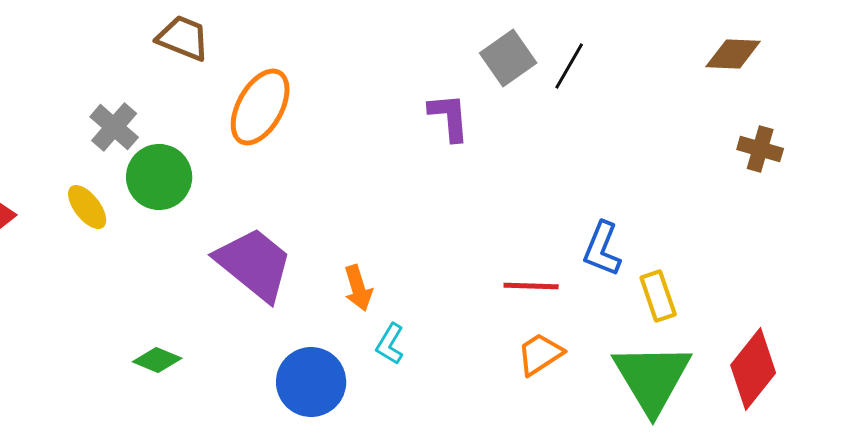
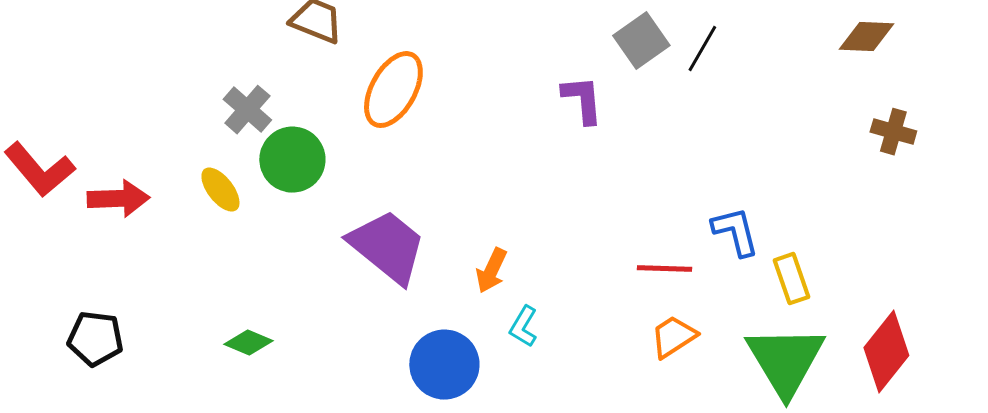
blue L-shape: (602, 249) -> (735, 232), turned 144
orange arrow: (358, 288) -> (491, 271), turned 42
green diamond: (157, 360) -> (248, 343), moved

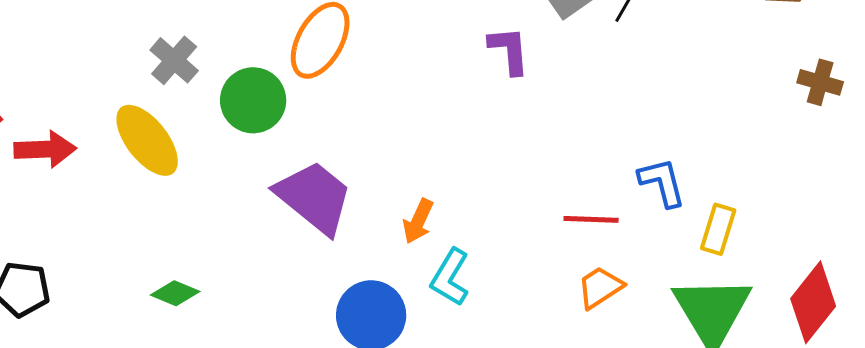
green circle: (292, 160) -> (253, 100), moved
yellow ellipse: (220, 190) -> (147, 140), size x1.6
yellow rectangle: (791, 279) -> (718, 229), turned 36
cyan L-shape: (523, 327) -> (450, 277), size x1.4

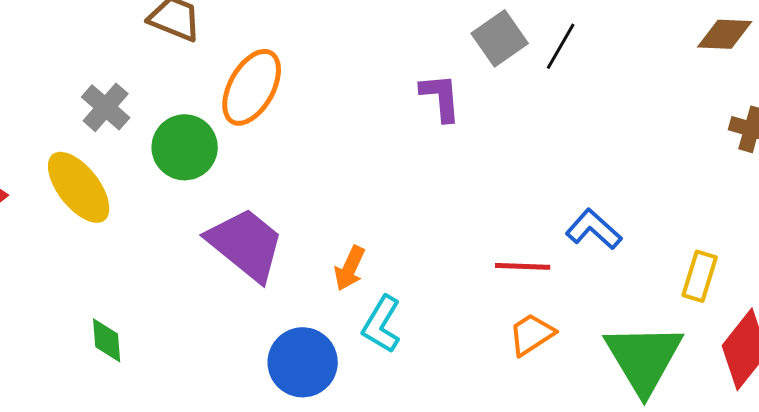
blue L-shape: (662, 182) -> (594, 229), turned -34
yellow rectangle: (718, 229) -> (700, 276), moved
green diamond: (175, 293) -> (107, 340), turned 63

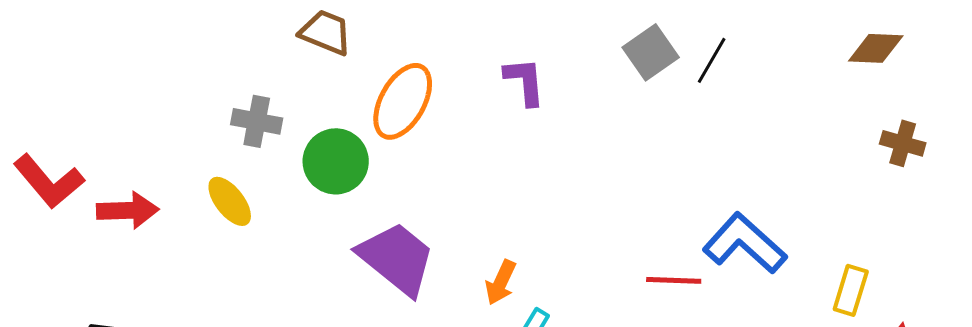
purple L-shape: (441, 97) -> (525, 81), moved
gray cross: (106, 107) -> (257, 121), turned -30
yellow ellipse: (79, 187) -> (230, 201), size x0.7
blue L-shape: (594, 229) -> (745, 243), size x1.5

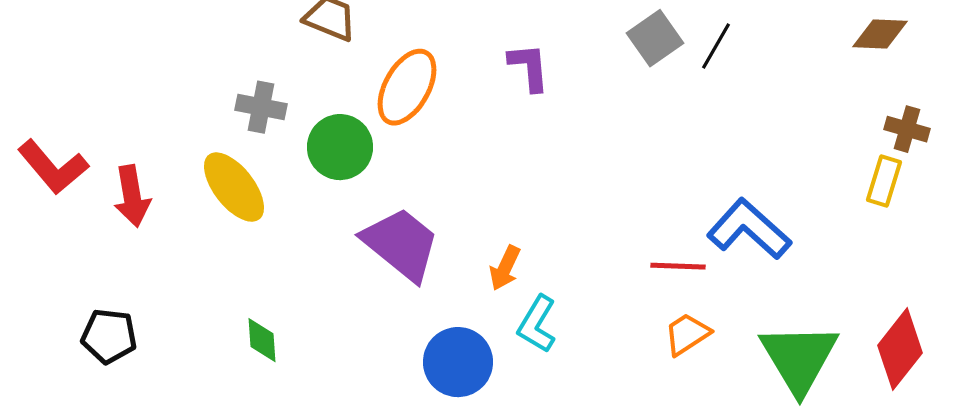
yellow ellipse: (230, 201) -> (234, 187), size x1.4
red arrow: (128, 210) -> (132, 196), turned 82
yellow rectangle: (851, 290) -> (884, 181), moved

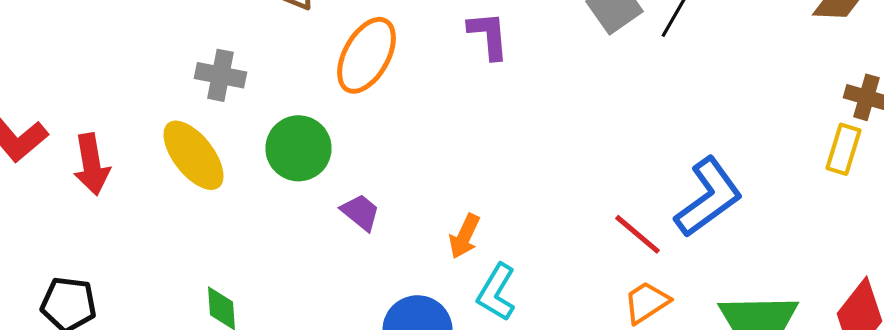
green circle: (340, 147) -> (298, 148), moved
blue L-shape: (749, 229) -> (708, 197), turned 102
purple trapezoid: (401, 244) -> (360, 212), size x0.5
red line: (678, 266) -> (638, 234), turned 38

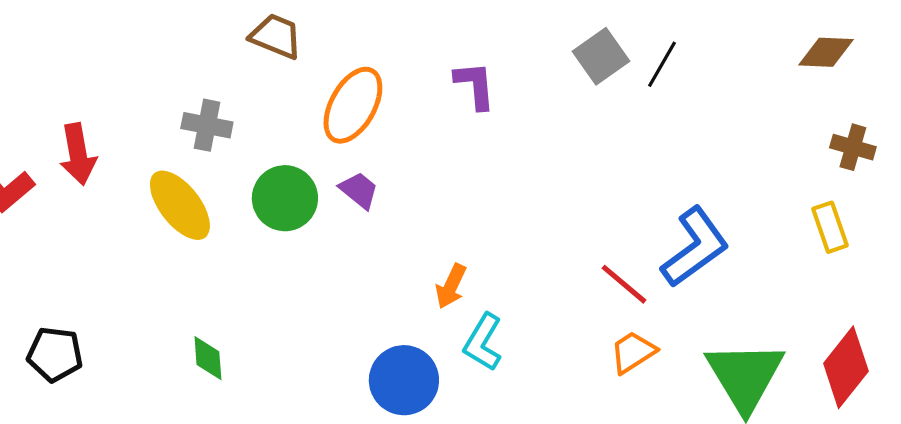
yellow rectangle: (844, 149) -> (830, 227), moved, turned -36
red arrow: (92, 164) -> (78, 154), moved
purple trapezoid: (360, 212) -> (359, 190), moved

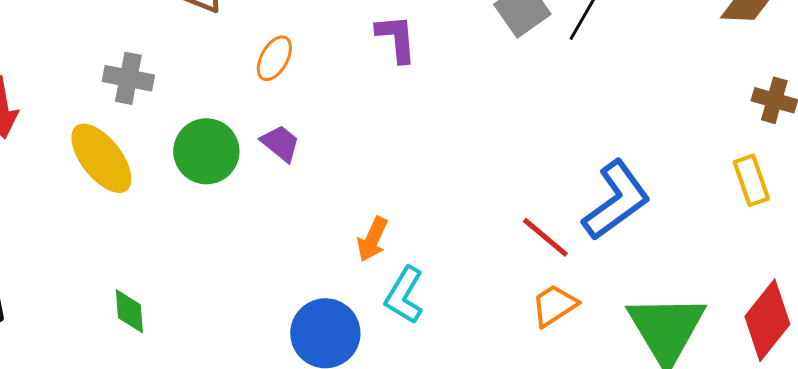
orange ellipse: (353, 105) -> (274, 58), size x0.6

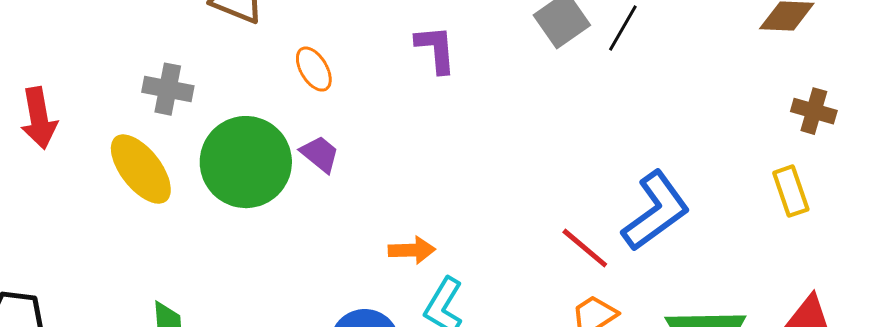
orange ellipse: (274, 58) -> (314, 69), turned -60
green circle: (206, 151) -> (246, 162), size x1.4
orange arrow: (372, 239) -> (412, 250), turned -117

